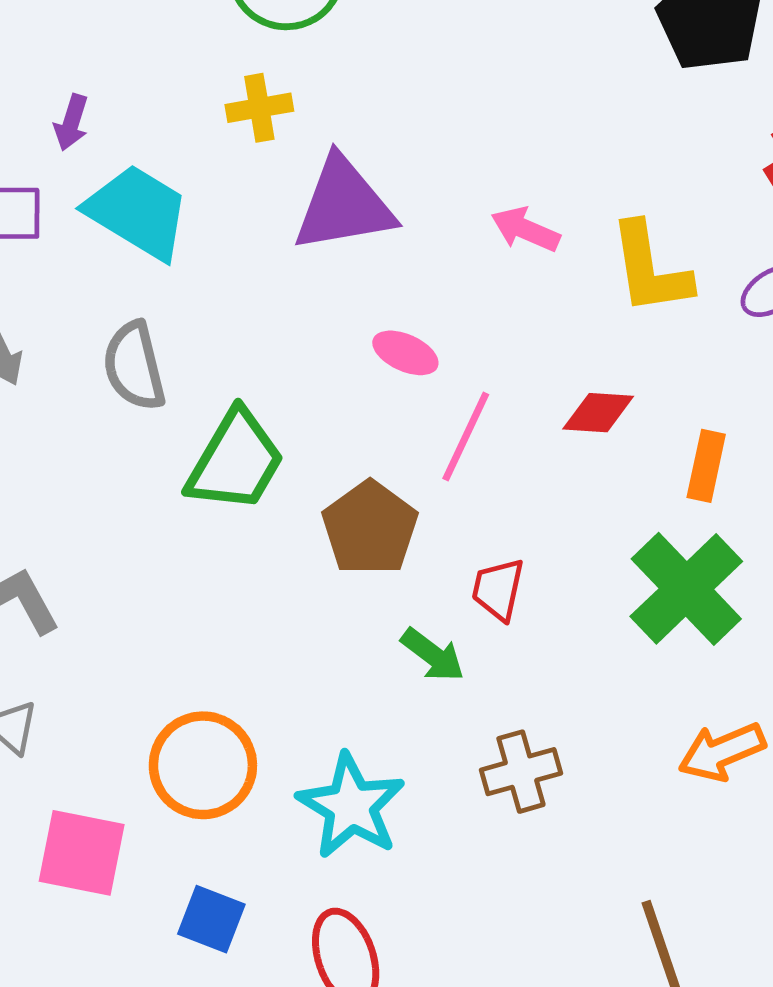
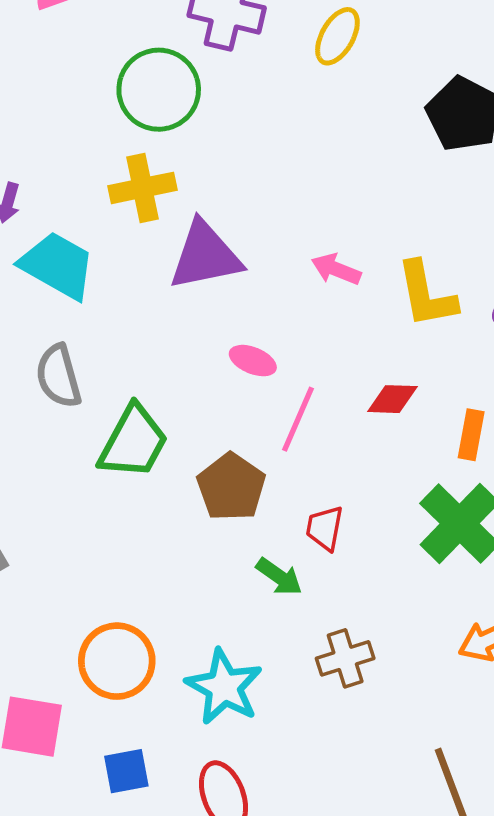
yellow cross: (259, 108) -> (142, 188), size x1.4
blue square: (211, 919) -> (126, 771), turned -30

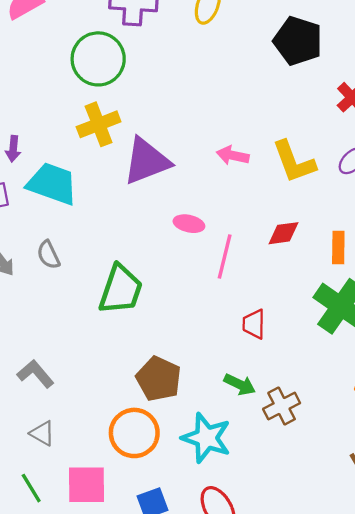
gray semicircle: (58, 376) -> (48, 255), moved, size x0.7
brown pentagon: (231, 487) -> (159, 379), moved
green arrow: (279, 577) -> (240, 384), moved

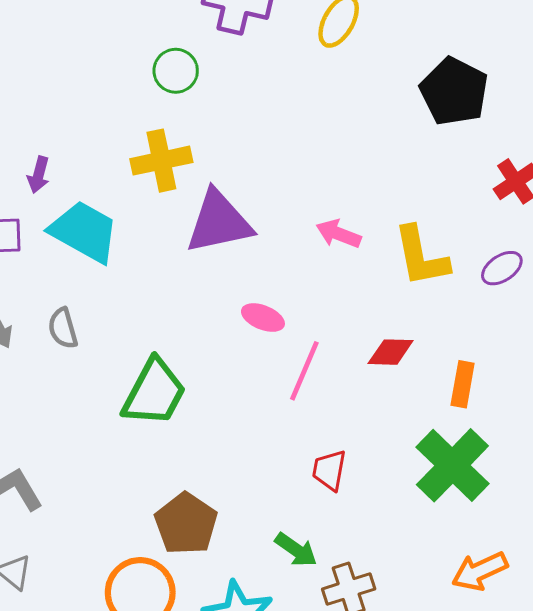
green circle: (98, 59) -> (176, 71), size x0.6

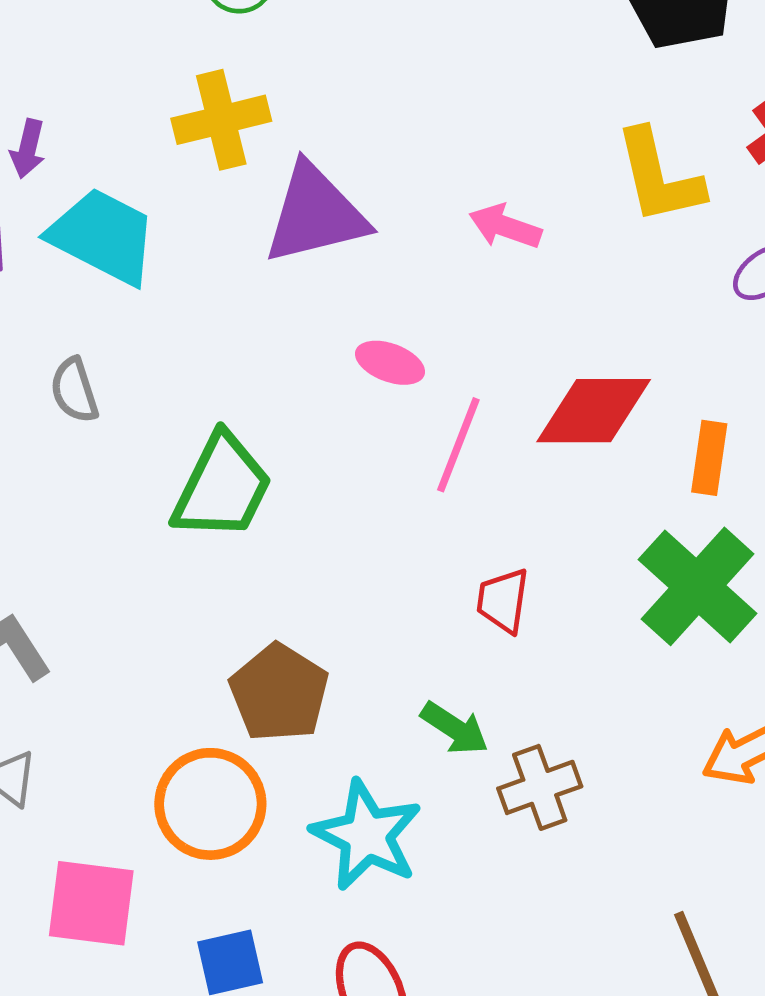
yellow L-shape: (421, 257) -> (659, 177), moved
red diamond: (391, 352) -> (594, 411), size x1.6

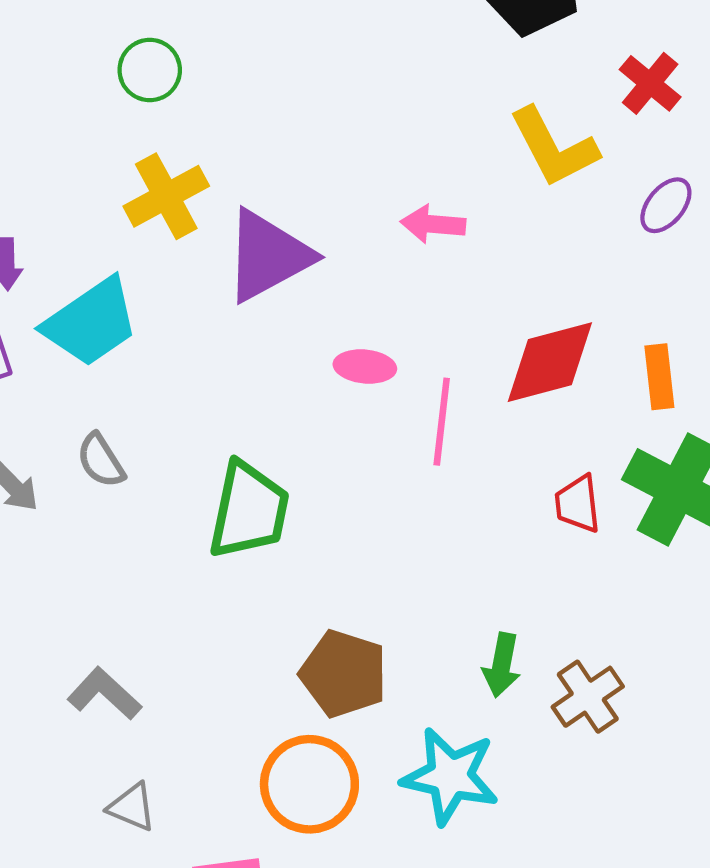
cyan trapezoid: (103, 236) -> (91, 322), turned 133
red trapezoid: (503, 601) -> (578, 504), moved
green arrow: (455, 728) -> (502, 665), turned 82

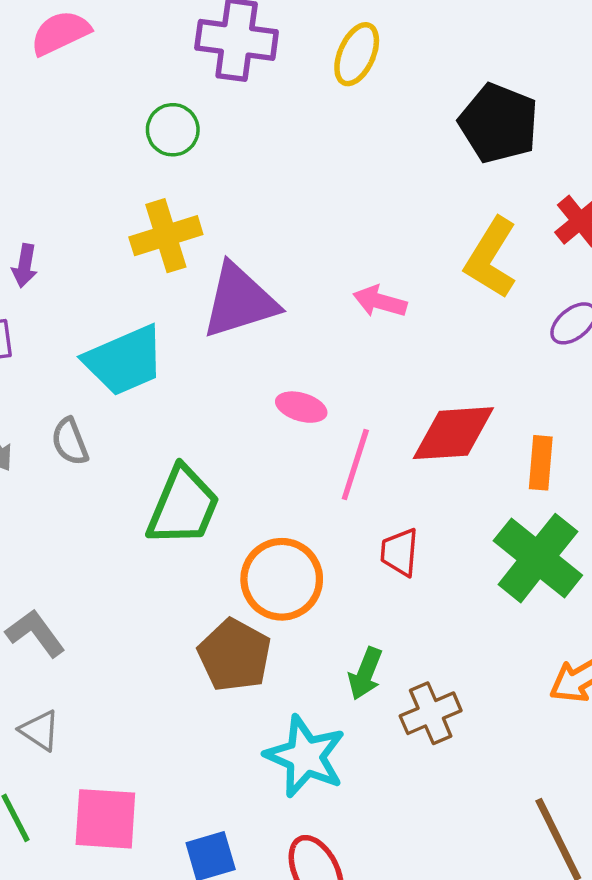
yellow L-shape: (554, 147) -> (491, 258), turned 48
cyan trapezoid: (91, 322) -> (124, 360), moved
red trapezoid: (578, 504) -> (399, 552), moved
orange circle: (309, 784) -> (282, 579), moved

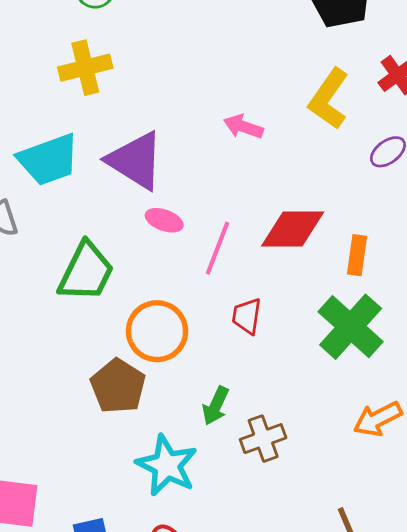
purple triangle: (240, 301) -> (135, 161), moved, turned 46
pink ellipse: (301, 407) -> (164, 220), moved

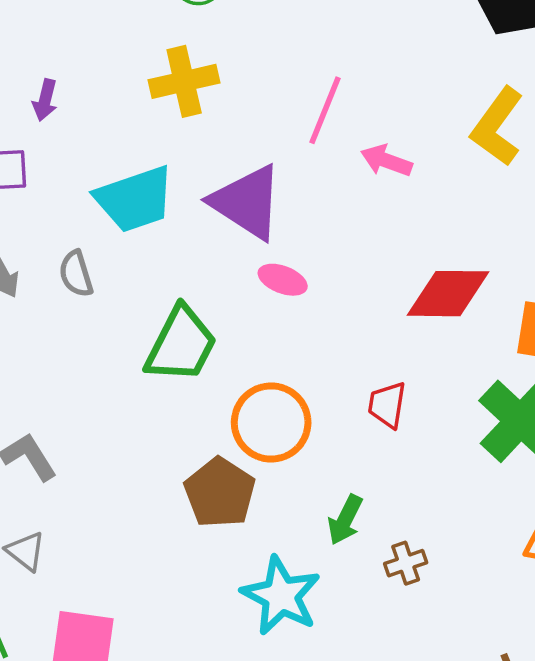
pink line: (217, 248) -> (325, 110), moved
brown cross: (263, 439) -> (406, 563), size x0.7

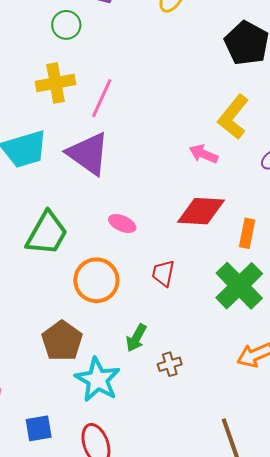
pink line: (325, 110) -> (102, 98), moved
pink arrow: (386, 161) -> (204, 154), moved
pink ellipse: (283, 280) -> (122, 224), moved
brown pentagon: (220, 493) -> (62, 341), moved

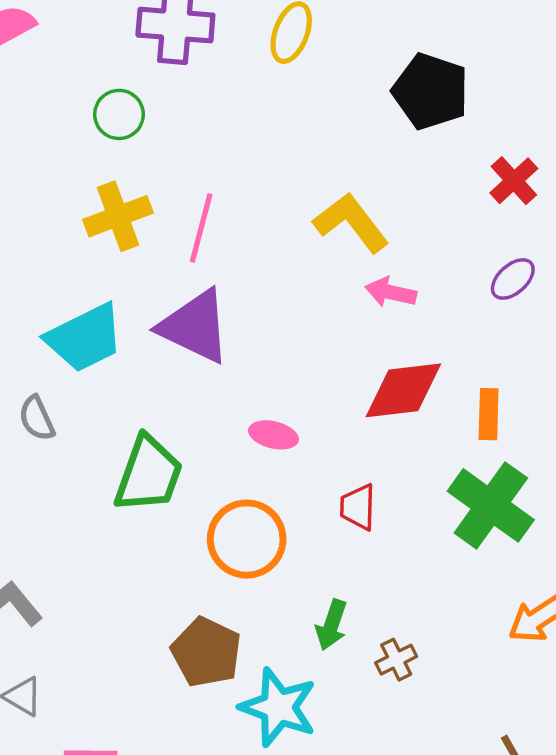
yellow L-shape: (233, 117) -> (351, 223), moved, turned 114

